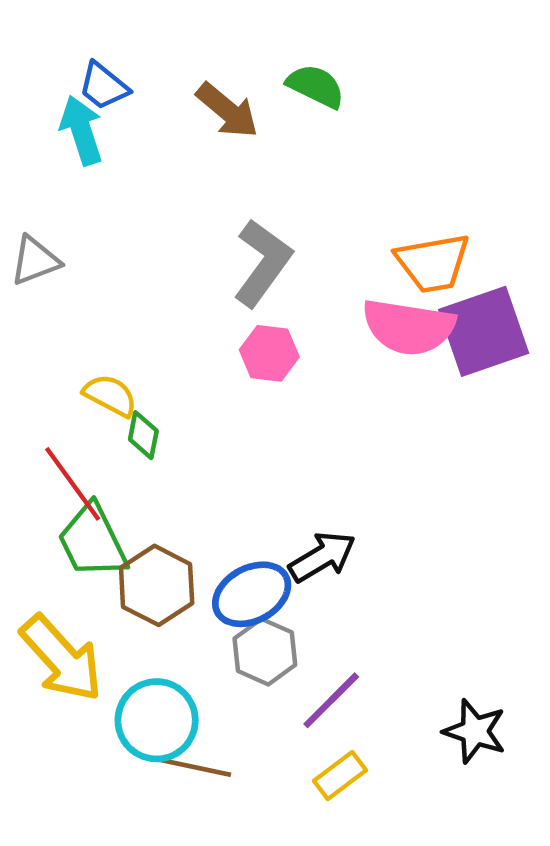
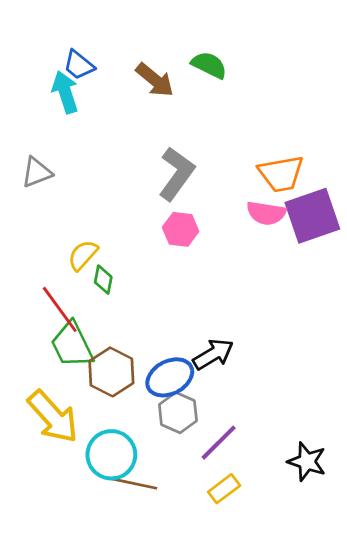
pink semicircle: (408, 327) -> (266, 213), size x0.7
yellow semicircle: (110, 395) -> (83, 255), turned -76

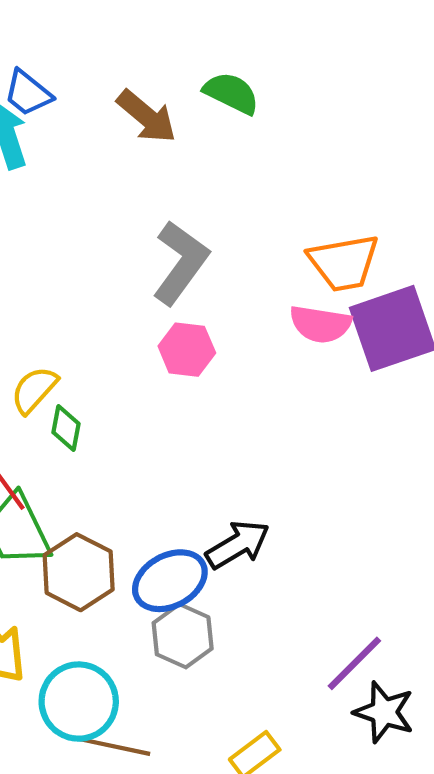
purple line: (219, 443) -> (354, 663), moved

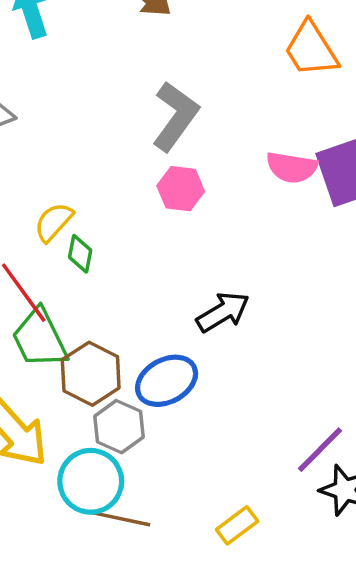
orange trapezoid: (344, 263) -> (311, 49), moved, turned 68
black arrow: (238, 545) -> (223, 312), moved
gray hexagon: (183, 636) -> (119, 427), moved

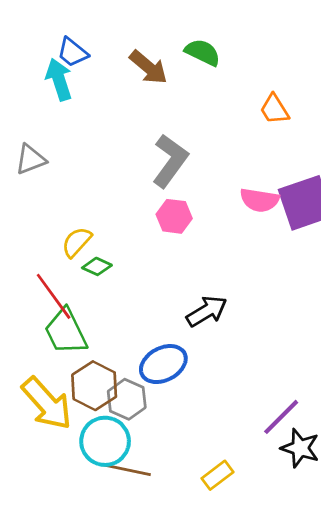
orange trapezoid: (311, 49) -> (274, 109), size x0.7
green diamond: (80, 254) -> (97, 266), turned -76
brown hexagon: (91, 374) -> (94, 386), moved

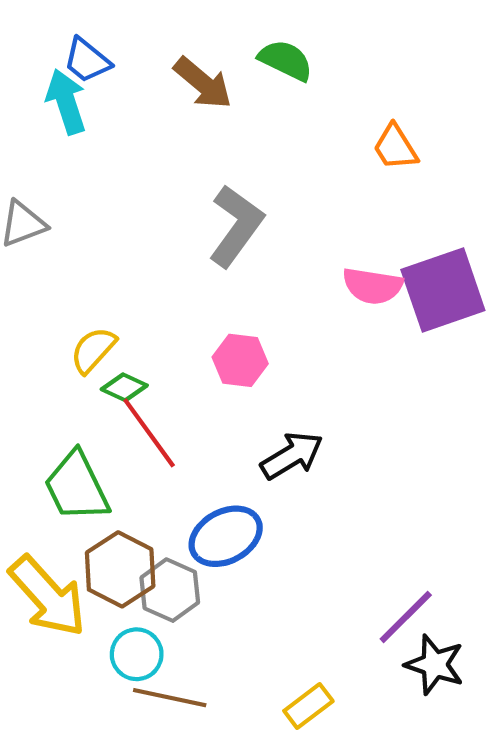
pink hexagon: (174, 216) -> (240, 360), moved
red line: (54, 296) -> (149, 433), moved
cyan circle: (105, 441) -> (137, 654), size x0.7

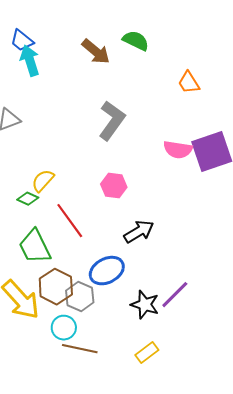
blue trapezoid: (87, 60) -> (22, 41), moved
green diamond: (124, 387) -> (28, 199), moved
purple line: (406, 617) -> (175, 295), moved
black star: (435, 665) -> (145, 305), moved

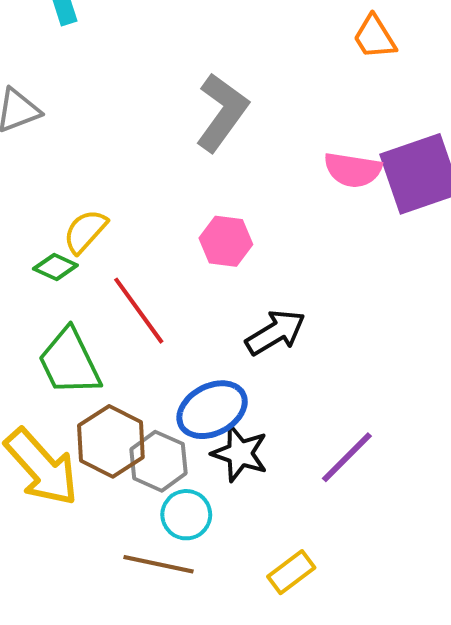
black star: (145, 305) -> (240, 453), moved
cyan circle: (64, 328) -> (186, 515), moved

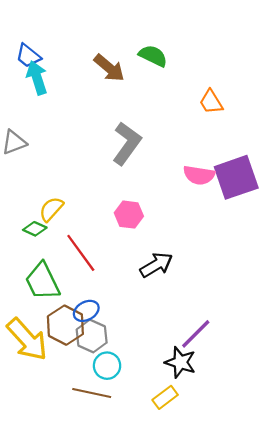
blue ellipse: (212, 410) -> (86, 311), moved, size x0.7
black star: (240, 453) -> (180, 362), moved

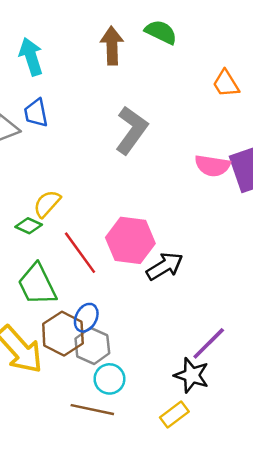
blue trapezoid: (28, 56) -> (36, 113), moved, turned 40
brown arrow: (109, 68) -> (112, 46), turned -132
pink hexagon: (129, 215) -> (130, 240), moved, size x1.5
blue ellipse: (86, 311) -> (86, 318), turned -35

